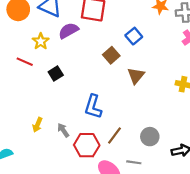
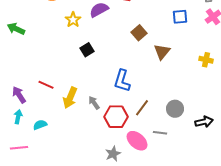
blue square: (134, 36) -> (180, 17), moved, turned 35
red line: (25, 62) -> (46, 85), moved
yellow arrow: (37, 125) -> (70, 98), size x1.5

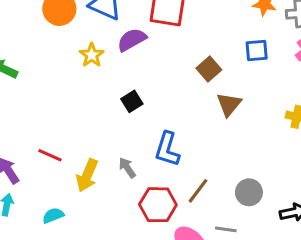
brown square: (139, 33) -> (209, 69), moved
black square: (87, 50) -> (132, 101), moved
gray arrow: (94, 103) -> (127, 168), moved
cyan semicircle: (40, 125) -> (53, 215), moved

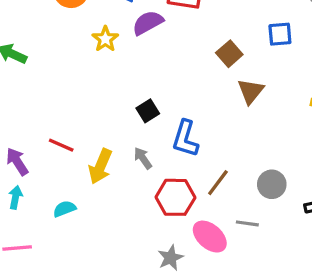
black square: (132, 101) -> (148, 111), moved

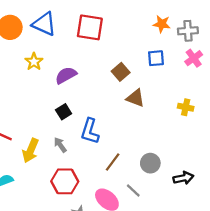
purple semicircle: (148, 23) -> (66, 75), moved
brown triangle: (251, 91) -> (135, 98), turned -48
red hexagon: (175, 197) -> (65, 181), moved
gray line: (247, 223) -> (133, 191), turned 35

